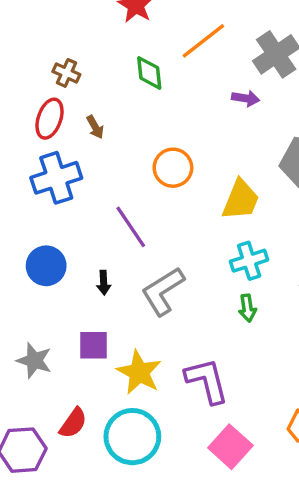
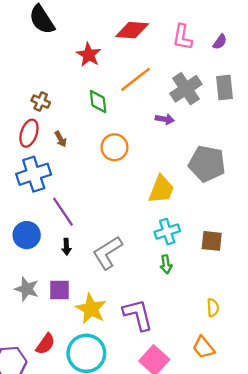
orange circle: (173, 168) -> (114, 147), moved
purple line: (131, 227) -> (63, 212), moved
gray star: (34, 360) -> (27, 289), moved

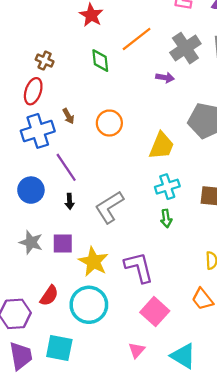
brown arrow: (61, 139) -> (68, 116), moved
orange circle: (114, 147) -> (109, 123), moved

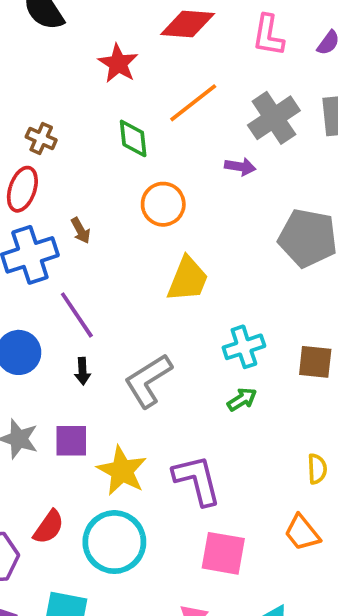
orange circle: (109, 123) -> (163, 204), moved
yellow trapezoid: (162, 146) -> (188, 279), moved
green arrow: (166, 218) -> (242, 399), turned -114
pink square: (155, 312) -> (223, 553), turned -32

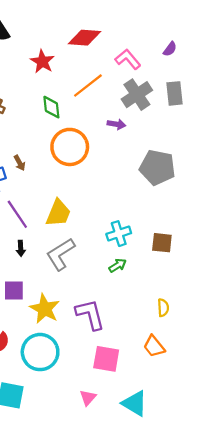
pink L-shape: (268, 35) -> (128, 59), moved, turned 130
orange circle: (163, 204) -> (70, 147), size x1.4
yellow trapezoid: (188, 279) -> (58, 213), moved

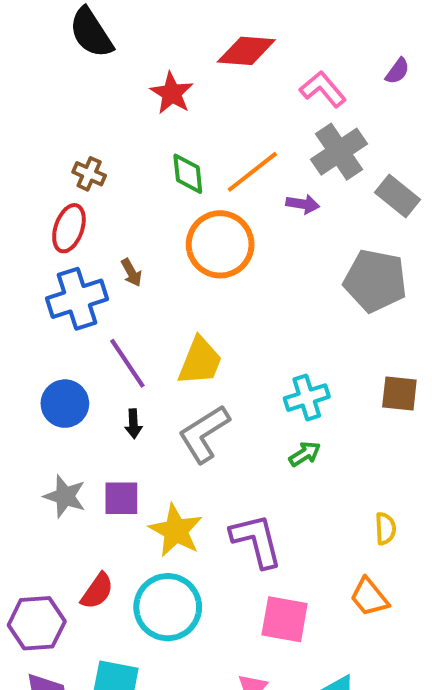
orange line: (88, 85) -> (252, 172), moved
gray rectangle: (175, 93) -> (397, 196), moved, turned -45
brown square: (162, 243) -> (399, 393), moved

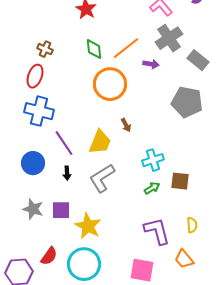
brown arrow: (131, 273) -> (126, 125), moved
blue cross: (77, 299) -> (39, 111), turned 32
brown square: (399, 393) -> (180, 181), moved
purple L-shape: (256, 541) -> (157, 231), moved

